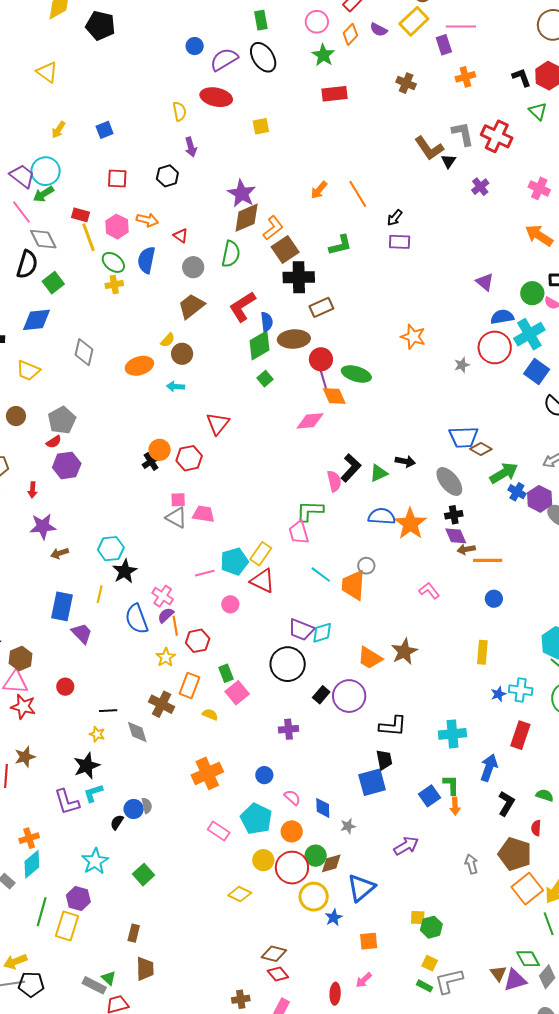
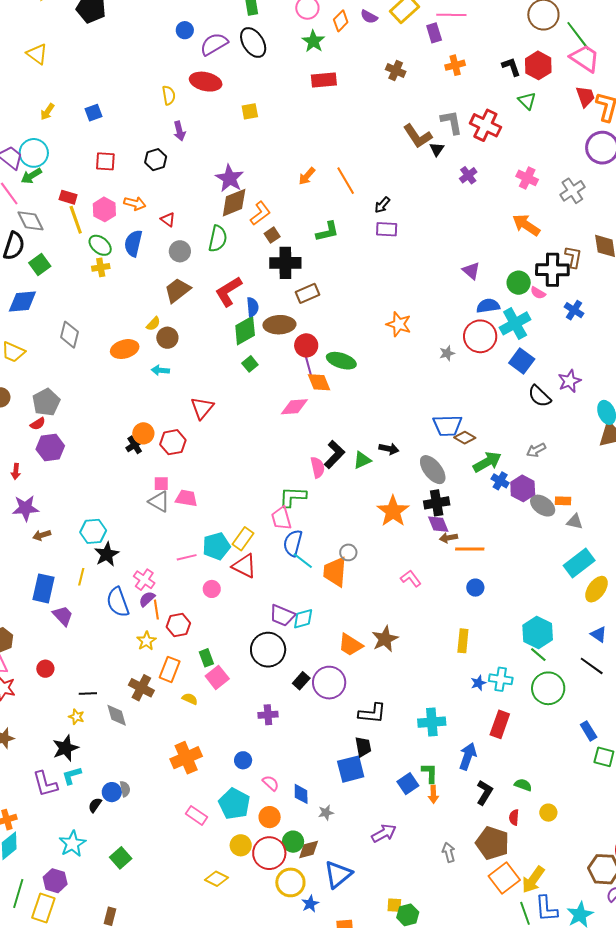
brown square: (285, 250) -> (272, 235), size x0.6
black cross: (454, 515) -> (437, 503), size x1.4
blue semicircle: (382, 516) -> (293, 543), moved, turned -80

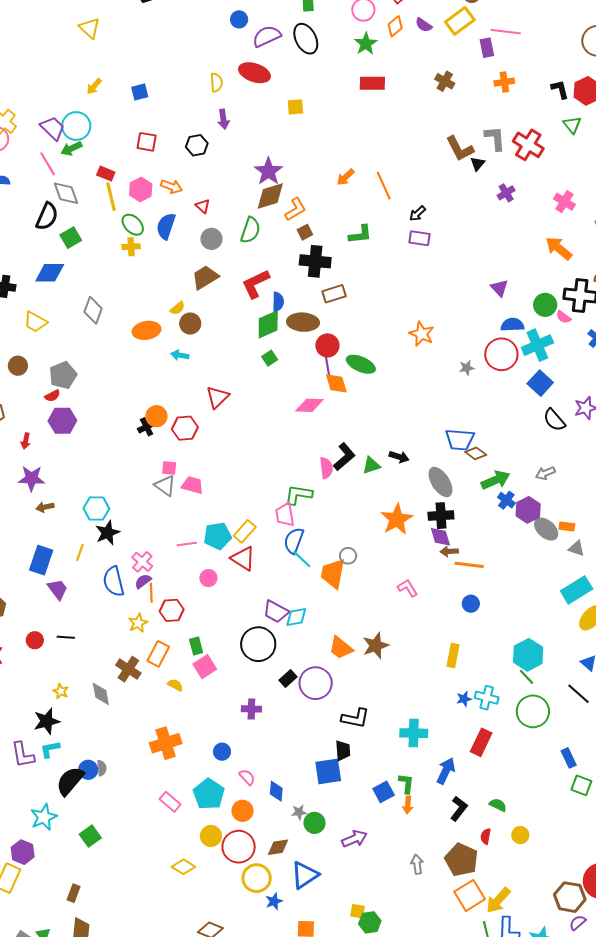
black line: (88, 693) -> (66, 637), moved
black semicircle: (95, 805) -> (70, 781), size x2.0
green circle: (293, 842) -> (314, 823), moved

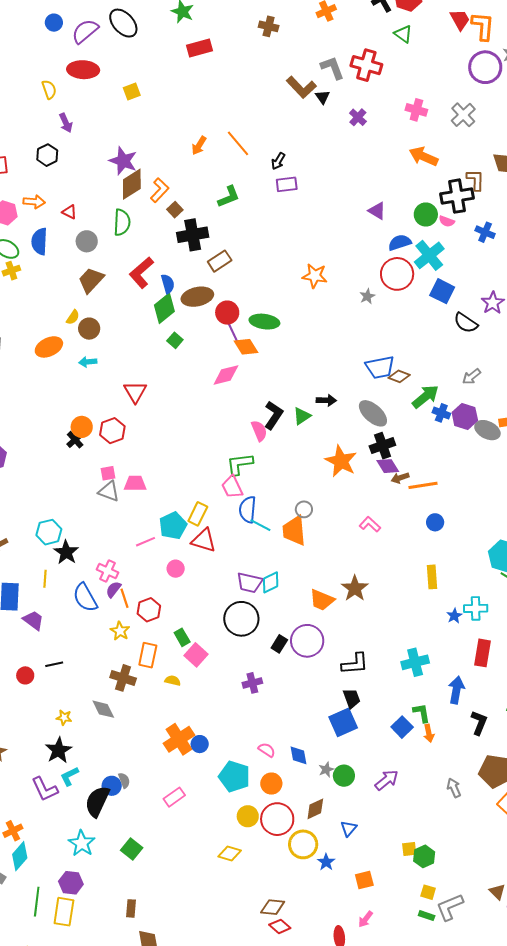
blue circle: (222, 752) -> (200, 744), moved
pink rectangle: (170, 802) -> (174, 797), moved, turned -60
blue triangle: (305, 875) -> (349, 828), size x0.6

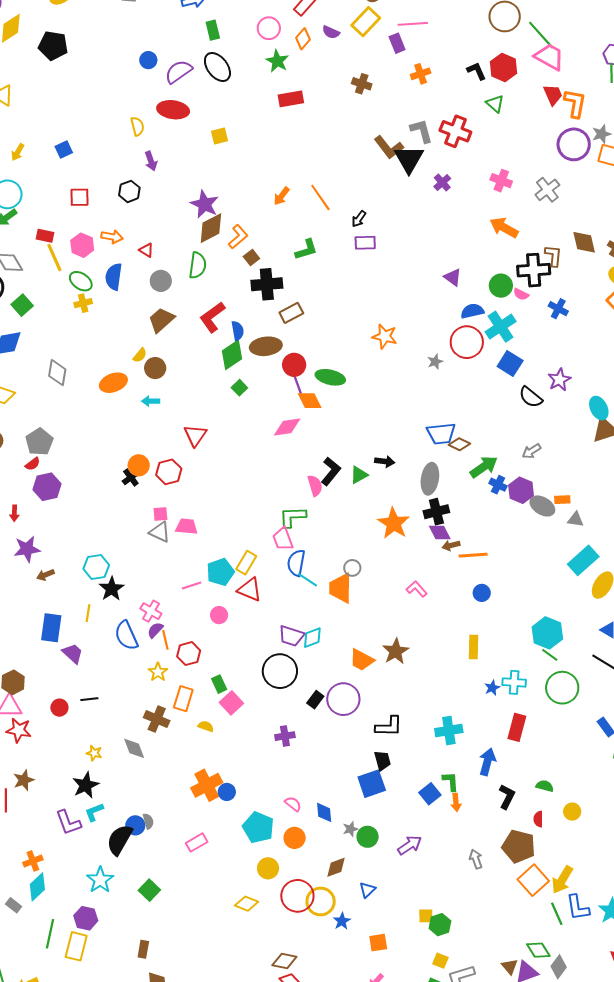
black triangle: (323, 97) -> (409, 159), size x2.0
gray ellipse: (373, 413) -> (430, 479), turned 52
red circle: (277, 819) -> (297, 896), moved

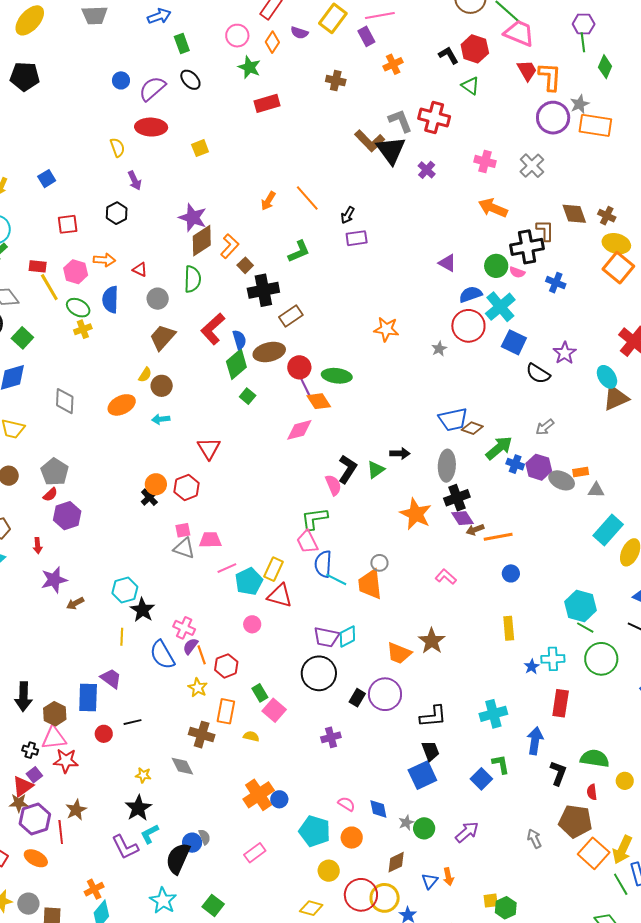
black ellipse: (217, 67) -> (190, 80), size x0.7
pink line: (192, 585) -> (227, 568), moved
blue rectangle: (51, 628) -> (88, 697), moved
green semicircle: (545, 786) -> (595, 758), size x1.6
orange arrow: (456, 802) -> (448, 877), moved

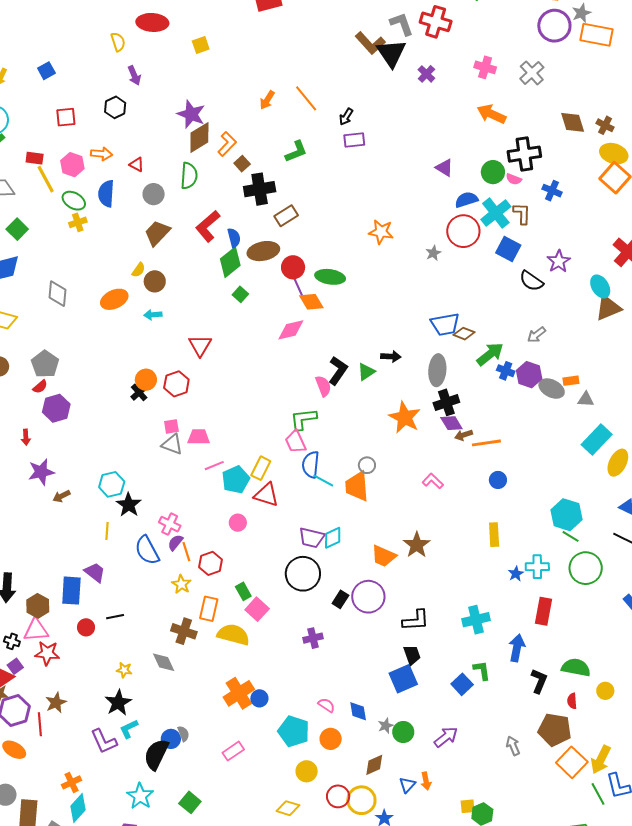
brown L-shape: (545, 230) -> (522, 214), moved
yellow semicircle: (251, 736) -> (233, 635), size x2.0
red circle: (361, 895) -> (338, 796), size x0.7

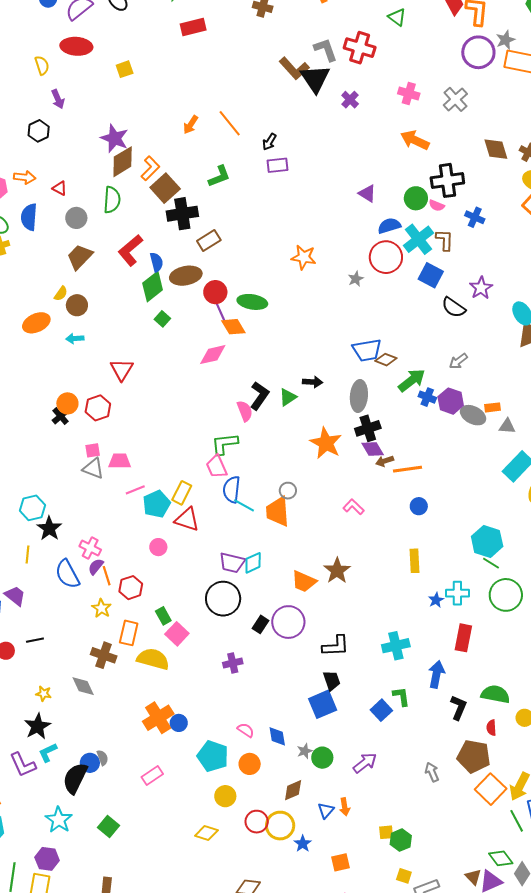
brown square: (242, 164) -> (165, 188), size x1.8

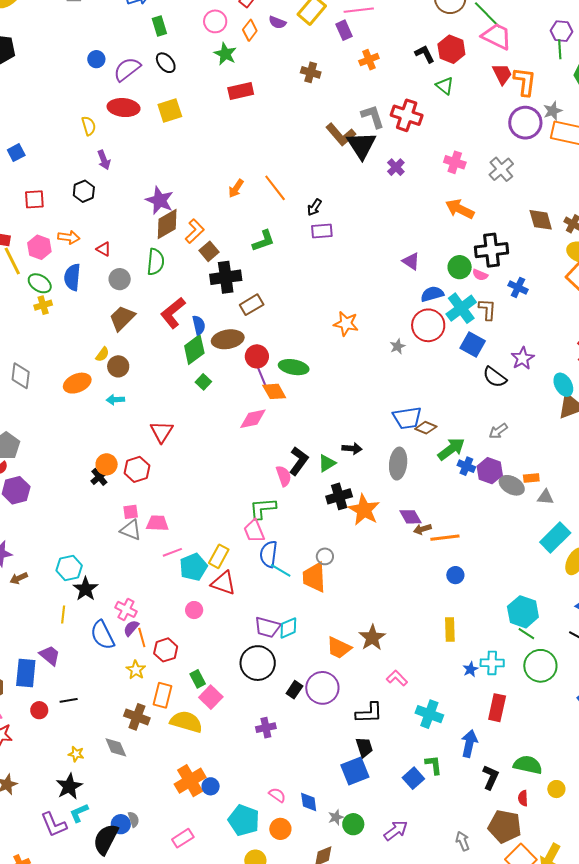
yellow square: (125, 69) -> (170, 111), moved, size x1.4
brown square: (165, 188) -> (209, 251), size x0.7
black cross: (368, 428) -> (339, 496), moved
pink L-shape: (354, 507) -> (397, 678), moved
cyan cross: (396, 646) -> (429, 714), turned 32

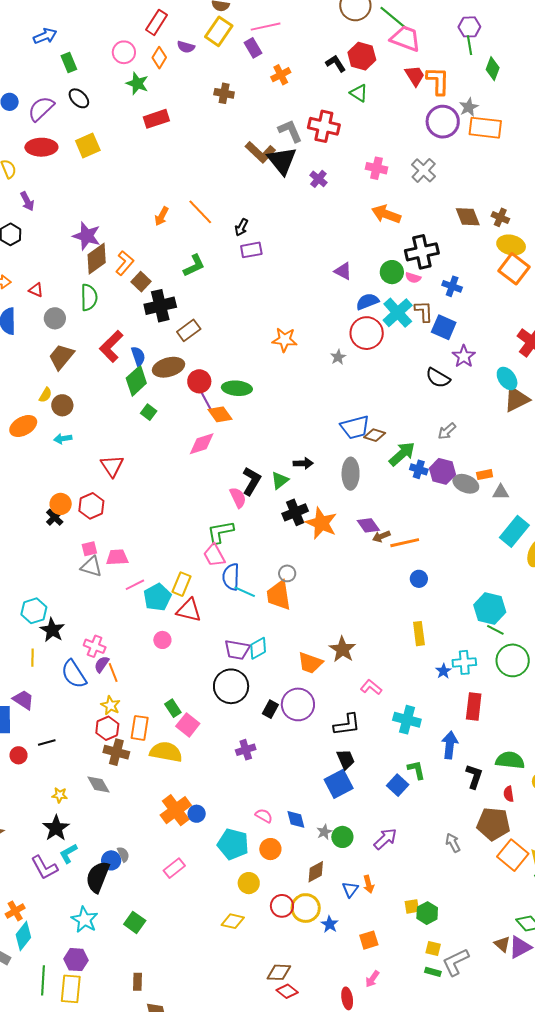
blue square: (473, 344) -> (444, 327), moved
red hexagon: (166, 650) -> (107, 728), moved

